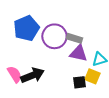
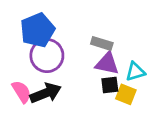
purple circle: (54, 36) -> (47, 56), moved
black square: (79, 82) -> (110, 85), moved

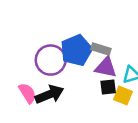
blue pentagon: (38, 30) -> (76, 50), moved

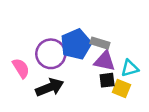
pink semicircle: (27, 93) -> (21, 68), moved

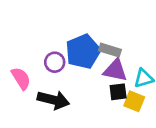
purple circle: (51, 54) -> (55, 62), size x0.6
black arrow: (50, 87) -> (53, 100), turned 36

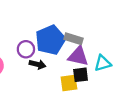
black arrow: (53, 100) -> (38, 64), moved, size x0.6
yellow square: (134, 101) -> (69, 83), moved, turned -30

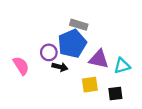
gray rectangle: (74, 39) -> (79, 25), moved
black square: (81, 75) -> (115, 93), moved

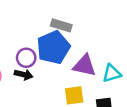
black arrow: (60, 67) -> (24, 75), moved

